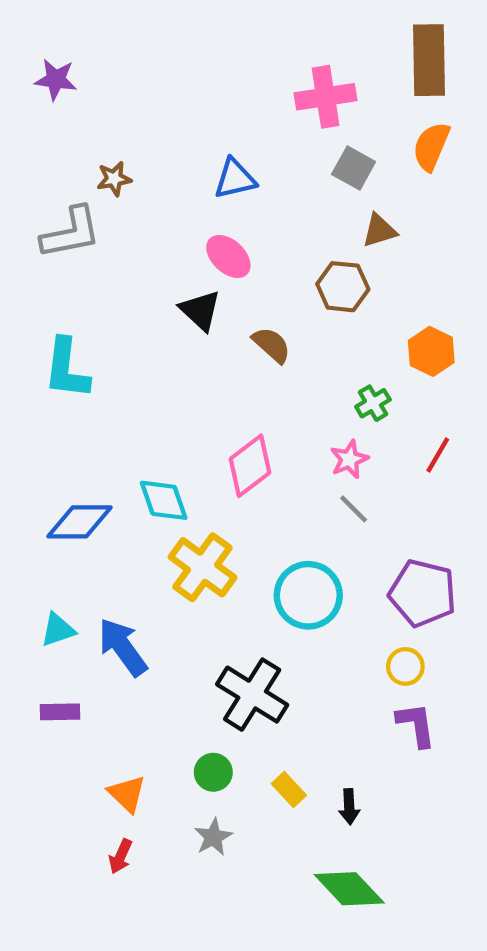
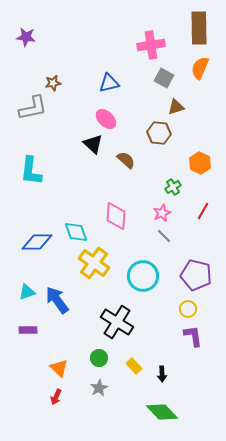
pink diamond: (250, 466) -> (116, 216), turned -48

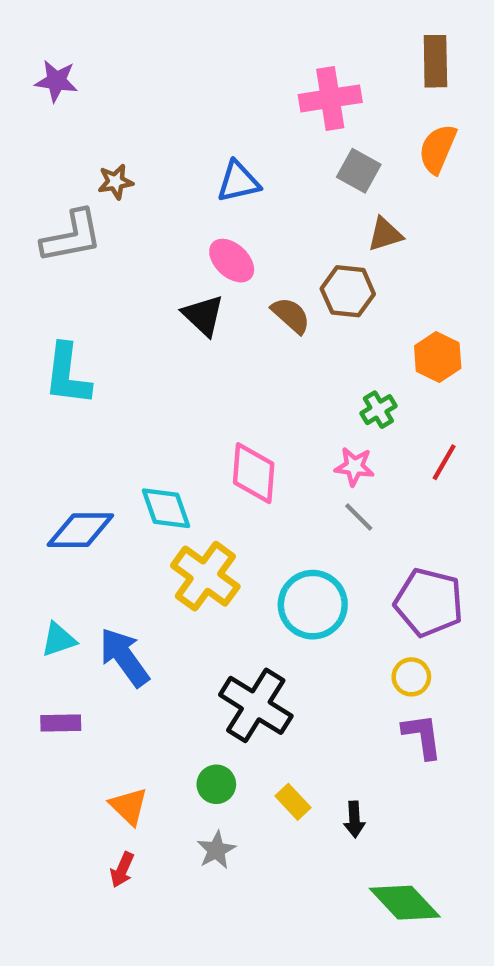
brown rectangle: (199, 28) -> (435, 61), size x0.7
brown semicircle: (126, 160) -> (291, 315), moved
pink star: (162, 213) -> (354, 467), turned 30
green diamond: (162, 412) -> (405, 903), moved

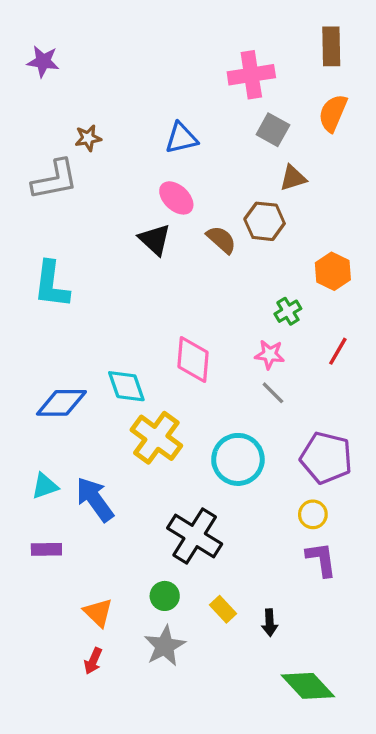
gray star: (216, 850) -> (165, 646), size x1.4

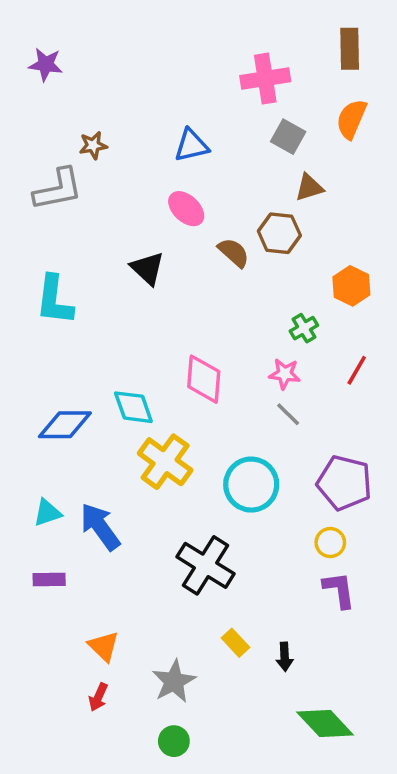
black triangle: (155, 240) -> (148, 268), moved
green circle: (165, 596) -> (174, 741), moved

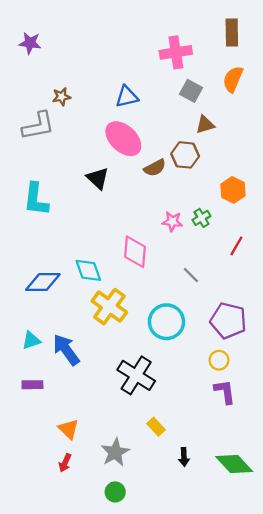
pink ellipse: (186, 209) -> (123, 139), size x1.5
brown semicircle: (234, 253) -> (155, 168), turned 110
pink star: (285, 374) -> (172, 221), moved
black arrow: (285, 657) -> (184, 457), moved
green diamond: (325, 724) -> (234, 464), moved

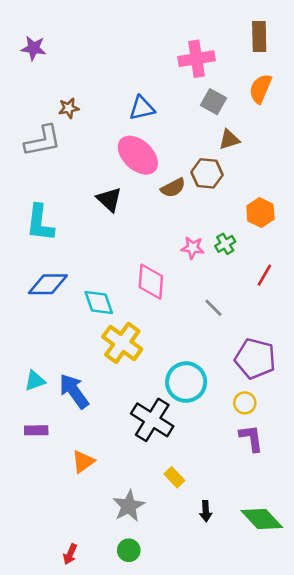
blue diamond: (43, 282) -> (48, 284), moved
cyan circle: (166, 322) -> (186, 382), moved
orange triangle: (69, 429) -> (83, 462), moved, turned 40
red arrow: (65, 463) -> (70, 554), moved

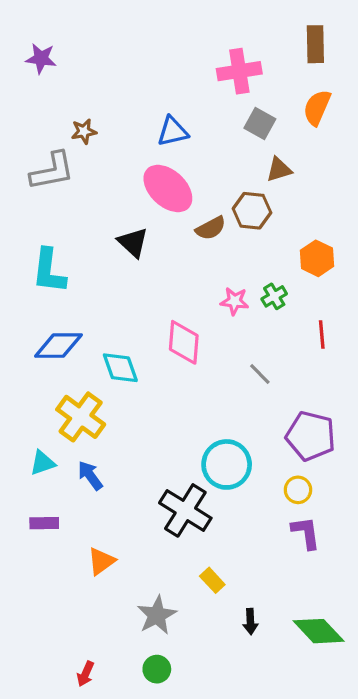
red line: (264, 275) -> (322, 334), turned -35
yellow cross: (122, 343) -> (81, 417), moved
blue arrow: (74, 391) -> (90, 476), size x0.7

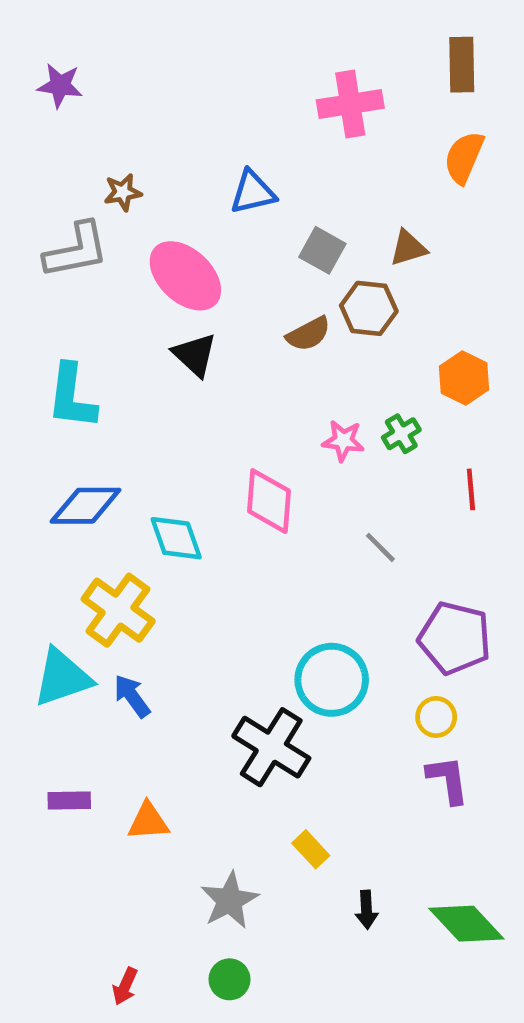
gray square: (260, 123) -> (322, 250), moved
pink ellipse: (168, 189) -> (185, 276), moved
cyan triangle: (43, 463) -> (62, 678), size x1.6
purple rectangle: (44, 523) -> (69, 801), moved
orange triangle: (101, 561) -> (148, 821), turned 32

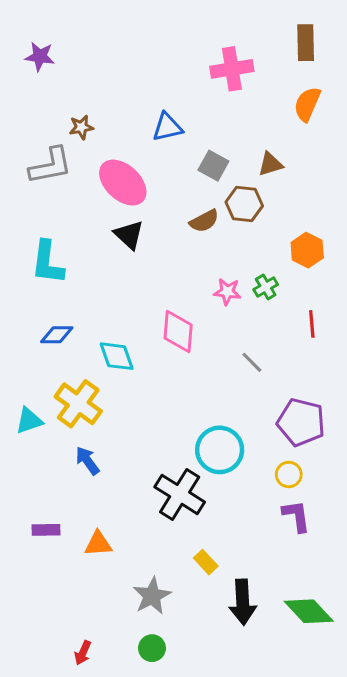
blue diamond: (86, 506) -> (57, 335), size x0.7
cyan triangle: (62, 678) -> (29, 421), moved, size x0.7
black arrow: (366, 910) -> (243, 602), size x1.8

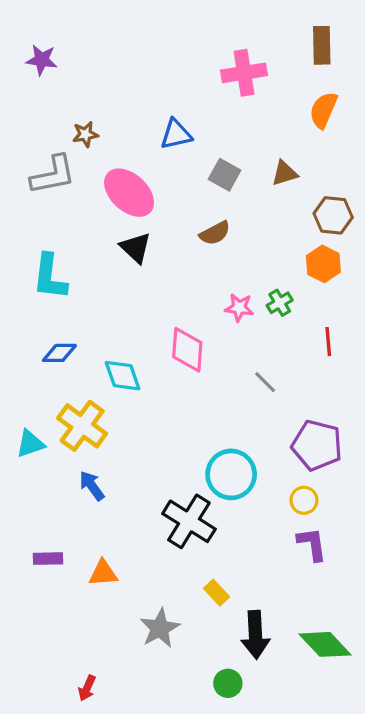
brown hexagon: (244, 204) -> (333, 215), moved
green circle: (152, 648) -> (228, 683), moved

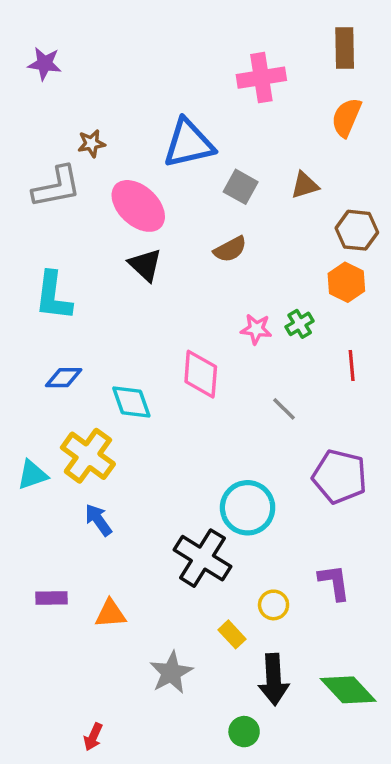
blue triangle: (176, 134) -> (189, 143), size x1.5
yellow circle: (304, 500) -> (274, 605), moved

